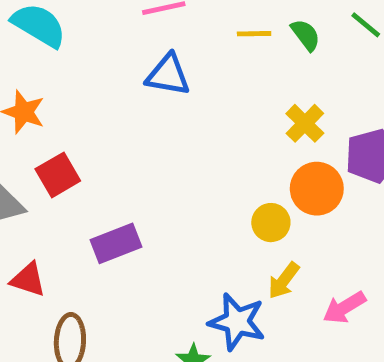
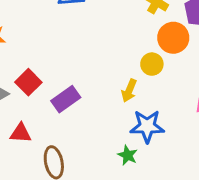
red square: (58, 175) -> (28, 82), moved
yellow arrow: (284, 281) -> (129, 91), moved

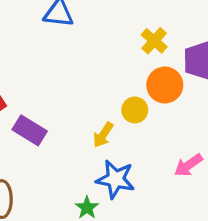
purple rectangle: (66, 99) -> (30, 130), turned 56

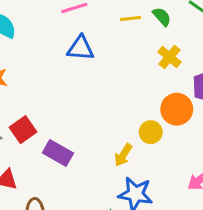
yellow cross: (154, 41) -> (169, 57), moved

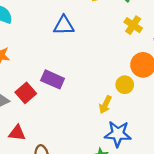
purple rectangle: (58, 153) -> (53, 79), moved

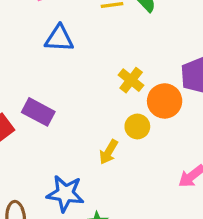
yellow cross: (133, 25) -> (131, 80), moved
blue star: (118, 134) -> (65, 194), moved

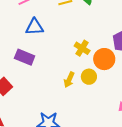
purple rectangle: (38, 112) -> (25, 57), moved
yellow arrow: (109, 152) -> (69, 80), moved

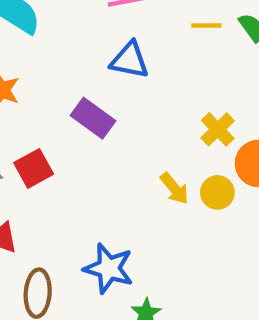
yellow arrow: (69, 80) -> (174, 189), turned -77

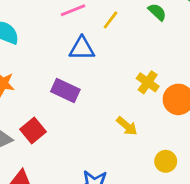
yellow line: (206, 25) -> (111, 20), moved, turned -42
yellow circle: (217, 192) -> (166, 161), moved

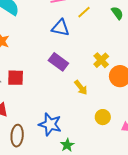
purple rectangle: (65, 90) -> (58, 62), moved
red square: (33, 131) -> (16, 78), turned 30

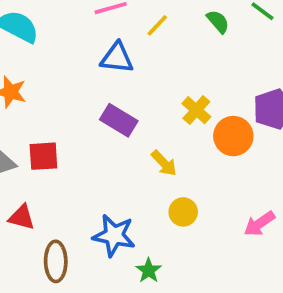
yellow circle: (103, 117) -> (183, 212), moved

